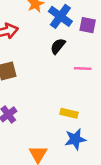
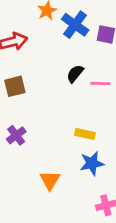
black semicircle: (58, 46) -> (75, 74), moved

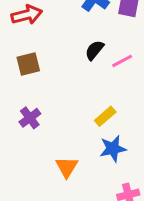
pink line: (100, 83) -> (122, 61), turned -30
yellow rectangle: (85, 134) -> (105, 116), turned -54

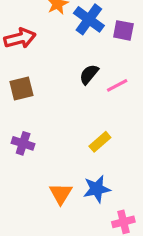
purple cross: (30, 118) -> (23, 143), turned -35
blue star: (113, 149) -> (97, 189), moved

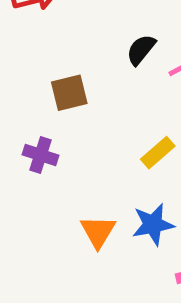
brown square: (21, 88) -> (69, 93), moved

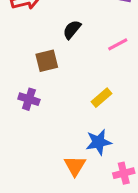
black semicircle: (141, 50) -> (72, 30), moved
orange triangle: (98, 232) -> (75, 166), moved

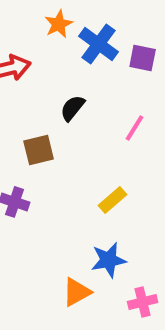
pink line: (118, 44) -> (135, 128), turned -30
orange triangle: (75, 166) -> (77, 292), turned 30

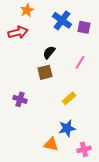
orange star: (59, 24) -> (27, 10), moved
brown square: (39, 150) -> (45, 72), moved
orange triangle: (77, 292) -> (51, 144), turned 42

